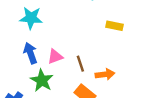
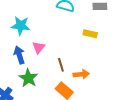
pink triangle: (55, 57) -> (39, 47), moved, turned -32

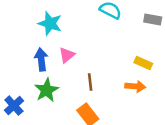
yellow rectangle: (90, 34) -> (143, 63), moved
orange arrow: (81, 74) -> (135, 86), moved

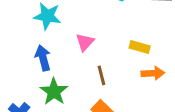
pink triangle: (67, 55) -> (85, 42), moved
yellow rectangle: (143, 63) -> (140, 47), moved

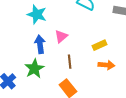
yellow rectangle: (140, 47) -> (99, 45), turned -48
blue arrow: (43, 58) -> (40, 44), moved

